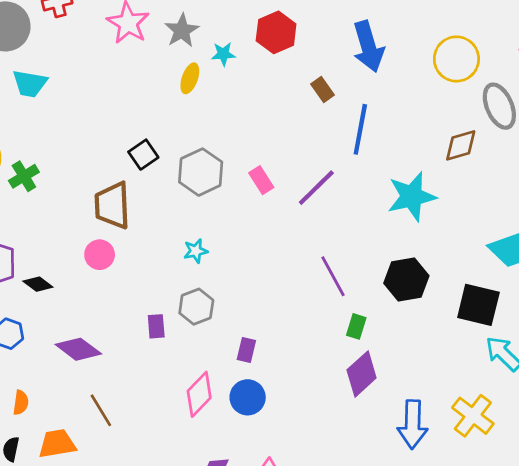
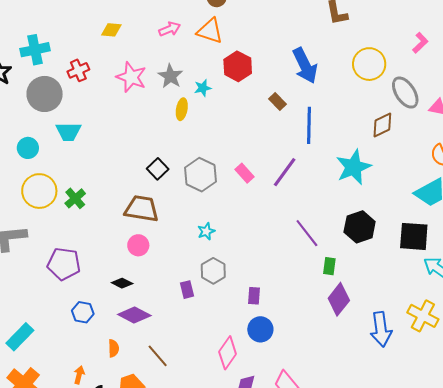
brown trapezoid: (112, 205) -> (142, 209), turned 111
black diamond: (38, 284) -> (122, 283), moved
pink diamond: (199, 394) -> (228, 353), moved
orange semicircle: (21, 403) -> (114, 348), moved

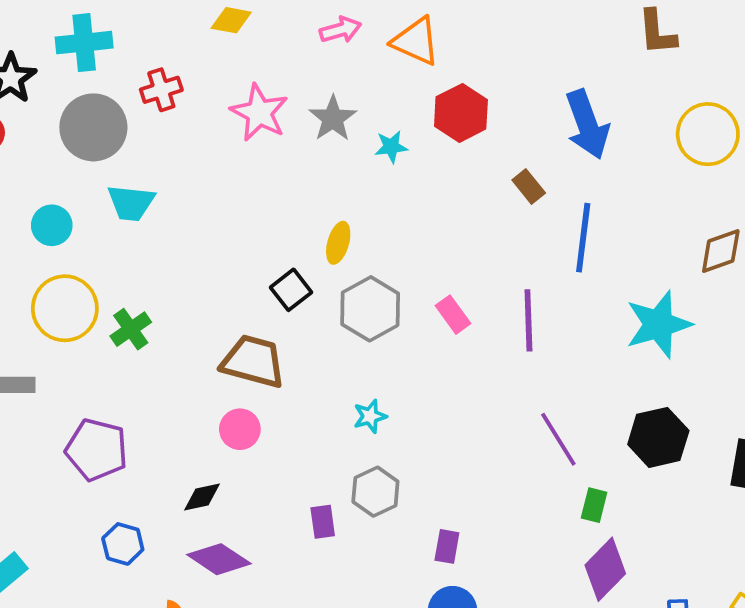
yellow ellipse: (182, 109) -> (338, 243), moved
purple line: (285, 172) -> (528, 320), turned -44
black diamond: (122, 283) -> (202, 497), turned -45

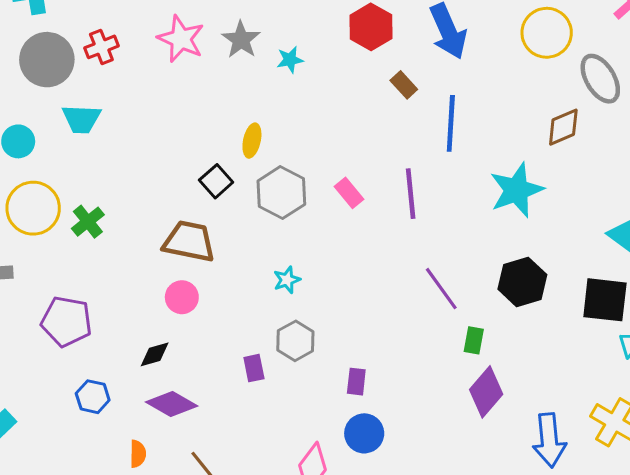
red cross: (161, 90) -> (101, 47), moved
red hexagon: (461, 113) -> (371, 27), moved

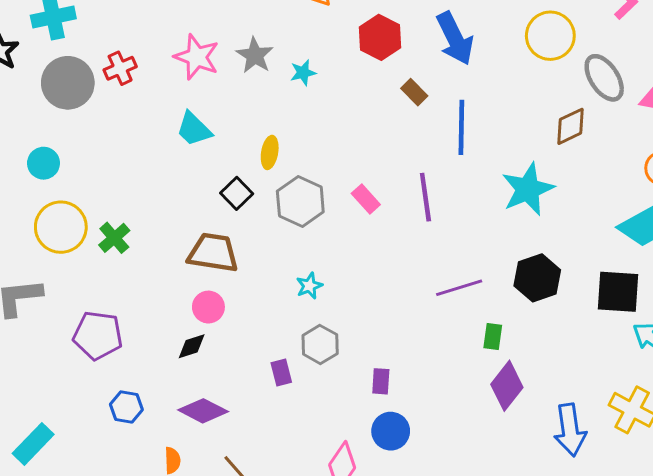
cyan trapezoid: (81, 119) -> (194, 129), moved, turned 45
purple line: (441, 289) -> (459, 288), turned -69
black diamond: (155, 354) -> (192, 346), moved

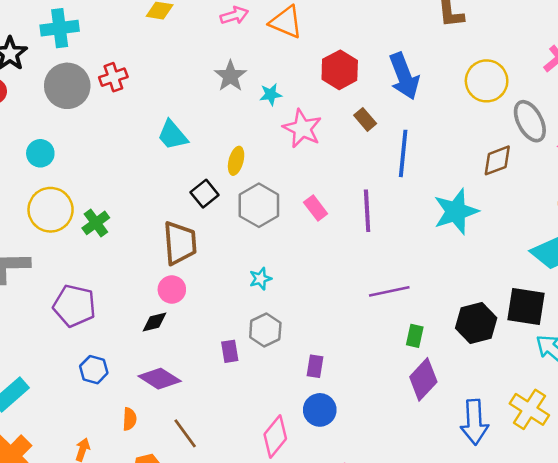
pink star: (197, 57) -> (302, 129), moved
brown trapezoid: (213, 253) -> (180, 243), turned 72
black hexagon: (537, 278) -> (476, 323), moved

